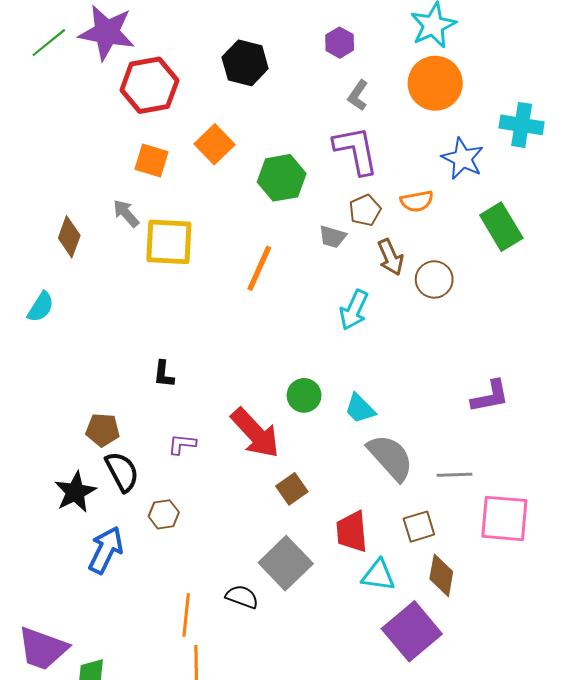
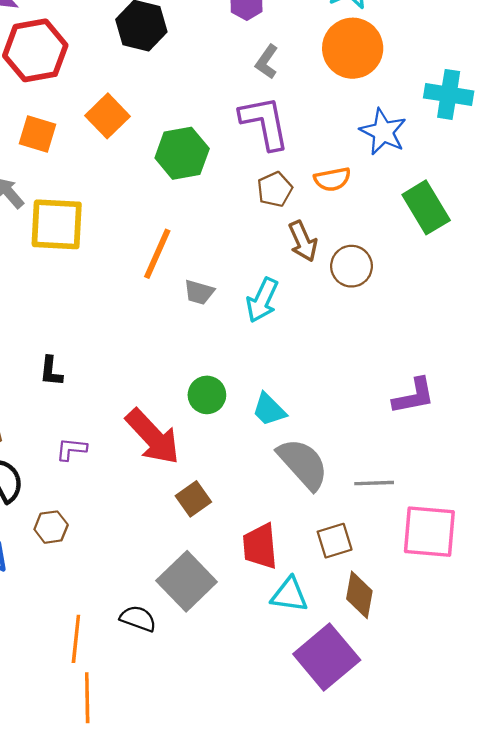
gray trapezoid: (332, 237) -> (199, 292), moved

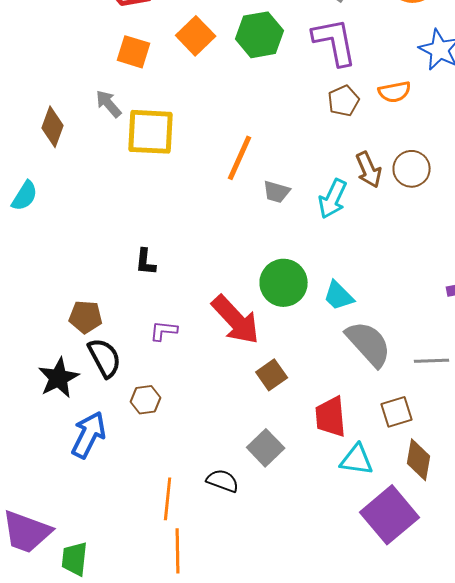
green hexagon: (182, 153) -> (260, 35), moved
brown arrow: (303, 241) -> (369, 170), moved
green circle: (207, 395) -> (284, 283), size x1.4
gray square: (187, 581) -> (266, 448), size x0.7

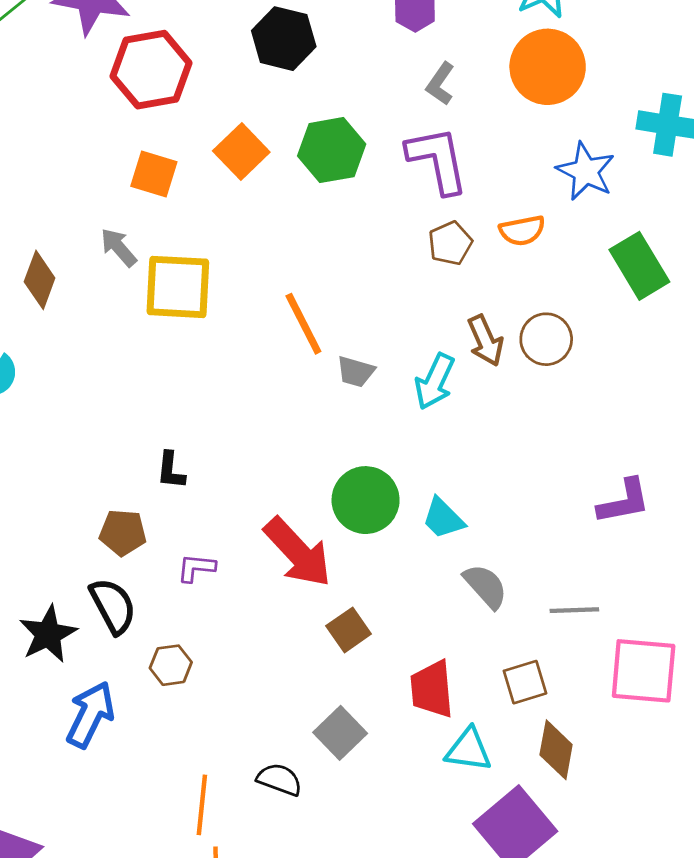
orange line: (240, 158) -> (303, 324), turned -51
brown pentagon: (86, 317) -> (123, 533), moved
gray semicircle: (369, 344) -> (485, 586), size x0.7

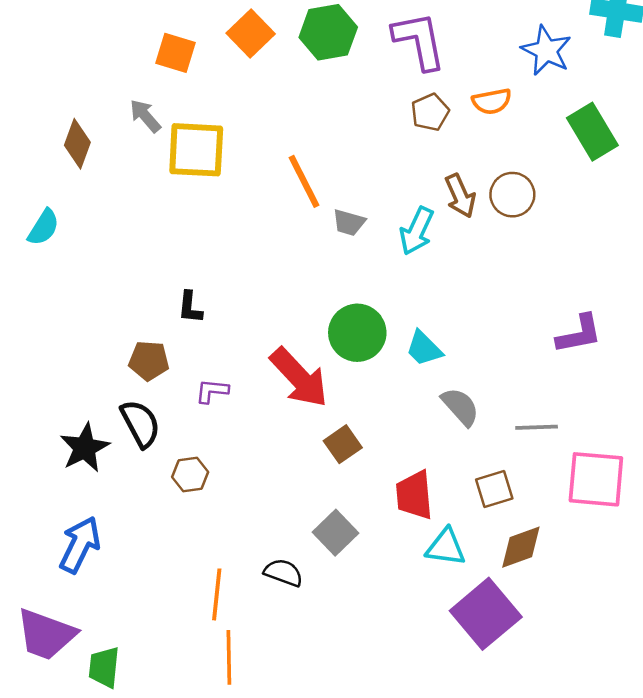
blue arrow: (90, 715) -> (80, 545), moved
brown diamond: (556, 750) -> (521, 547), turned 60

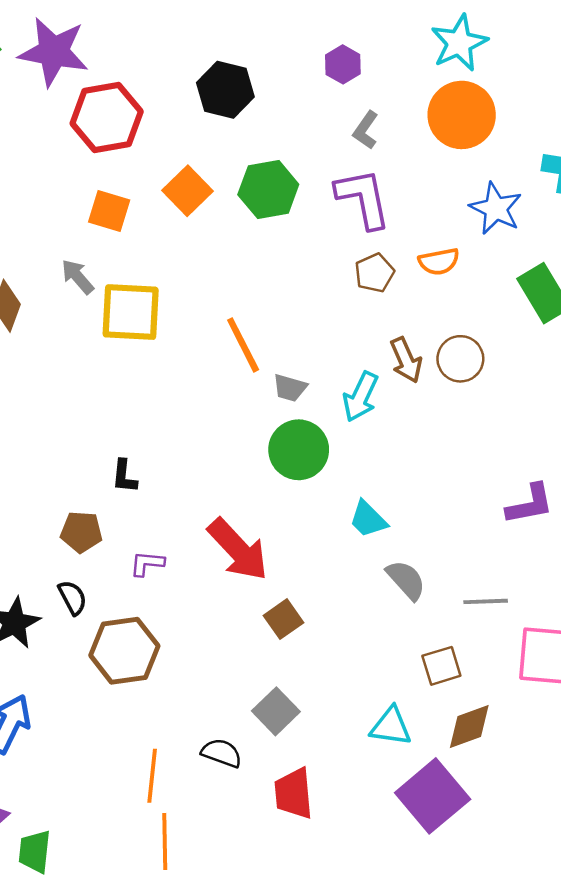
green circle: (357, 333) -> (299, 450), moved
black semicircle: (140, 424) -> (73, 598), size x0.7
brown hexagon: (190, 474) -> (124, 651), size x1.8
red trapezoid: (414, 495) -> (294, 793), moved

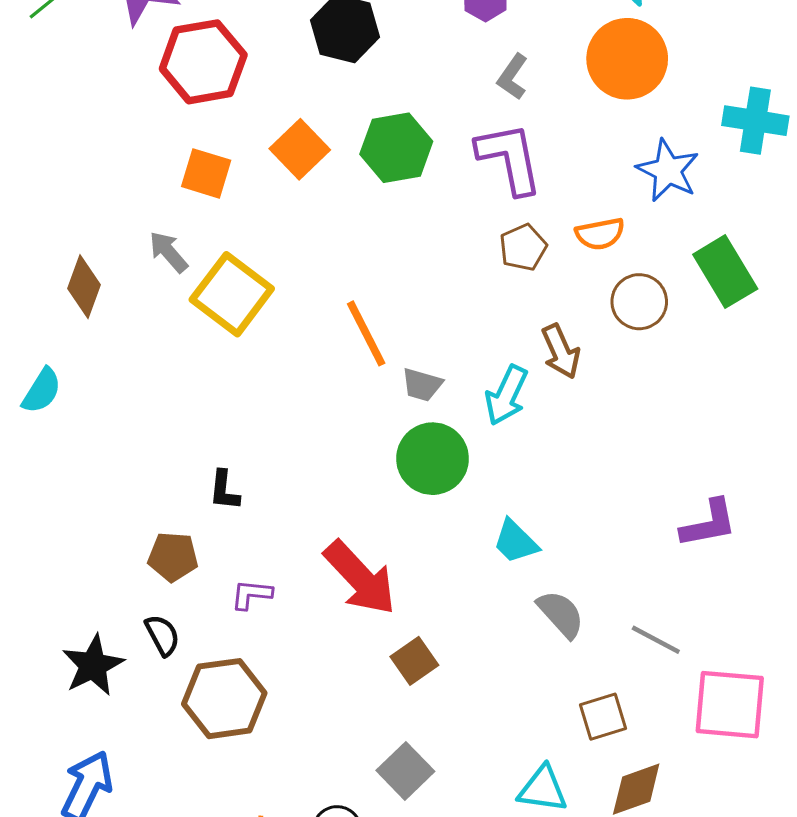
yellow square: (131, 312) -> (232, 294), turned 34
brown circle: (460, 359) -> (639, 302), moved
gray line: (486, 601) -> (656, 640), turned 30

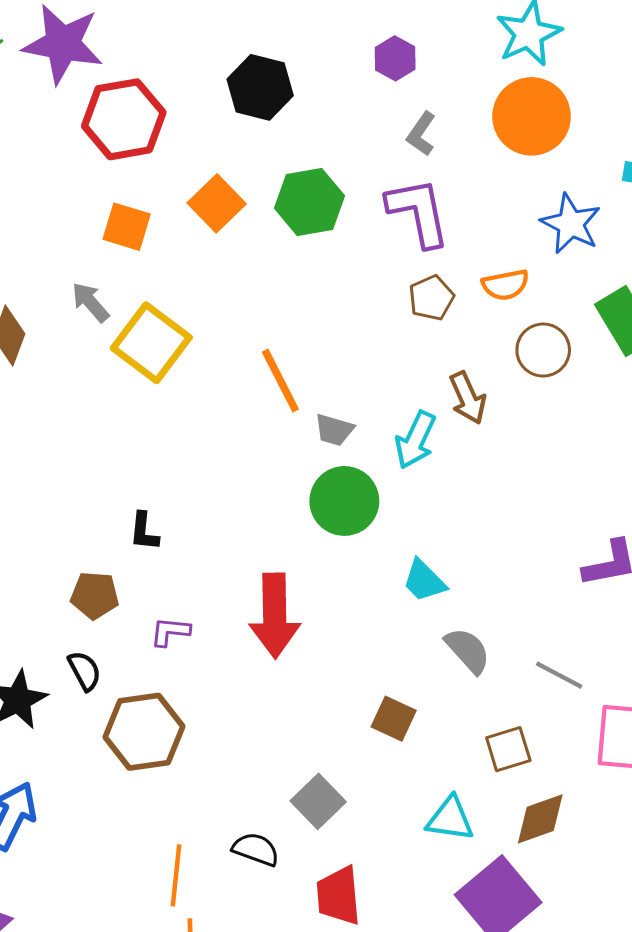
red arrow: (360, 578) -> (275, 616), turned 42
brown square: (414, 661) -> (394, 719), moved, turned -30

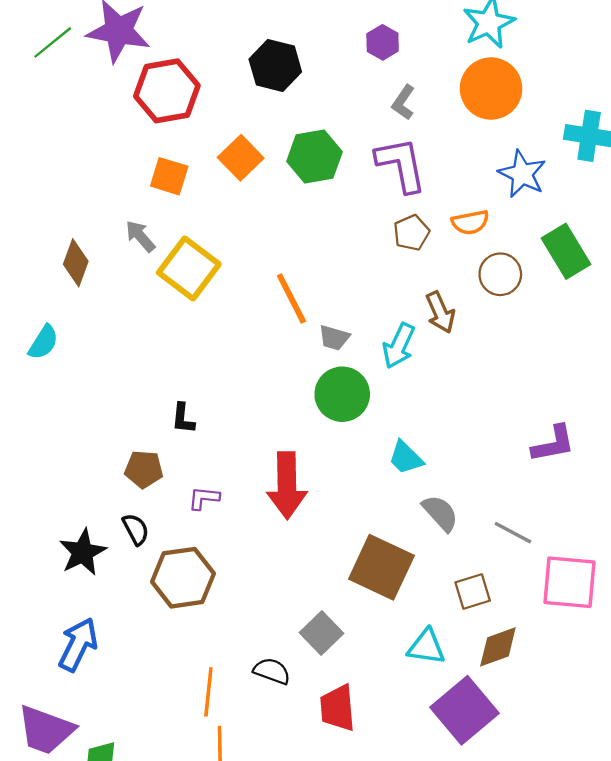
brown square: (394, 719) -> (381, 567), size x1.8

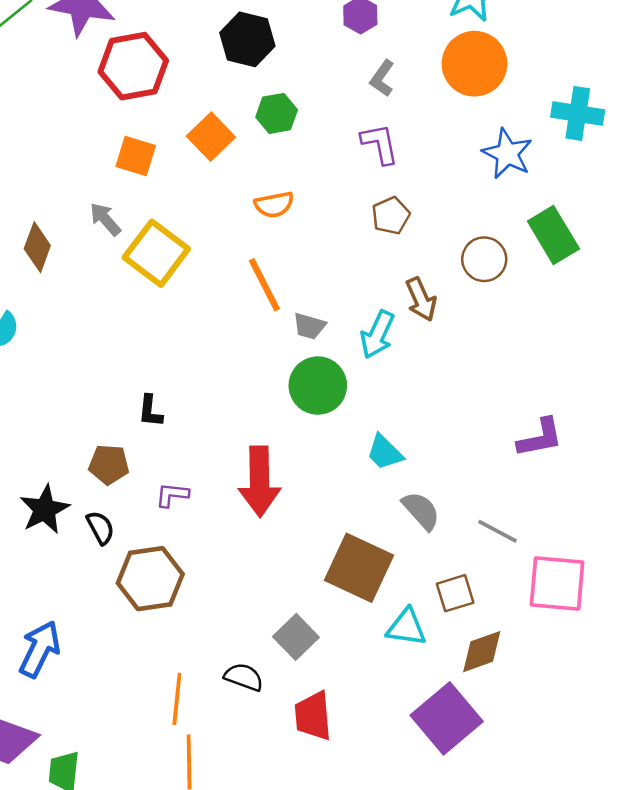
green hexagon: (315, 157) -> (277, 113), moved, size x0.7
purple L-shape: (401, 165) -> (380, 144), size x0.7
orange semicircle: (470, 222) -> (274, 205), moved
black star: (83, 552) -> (45, 509), moved
cyan triangle: (426, 647) -> (406, 627), moved

